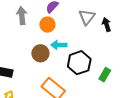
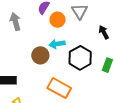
orange circle: (47, 25) -> (58, 20), moved
black arrow: (107, 25) -> (104, 32), moved

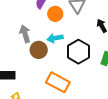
gray arrow: (15, 22) -> (25, 34), moved

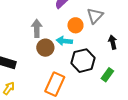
orange circle: (55, 14) -> (75, 25), moved
orange rectangle: (58, 82) -> (55, 84), turned 70

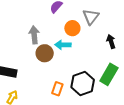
black hexagon: (83, 61) -> (83, 84), moved
green rectangle: (107, 75) -> (109, 74), size x1.5
orange rectangle: (55, 84) -> (57, 89), size x0.6

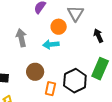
brown circle: (45, 53) -> (35, 72), moved

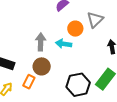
gray arrow: (21, 38) -> (41, 42), moved
orange rectangle: (50, 89) -> (29, 82), moved

